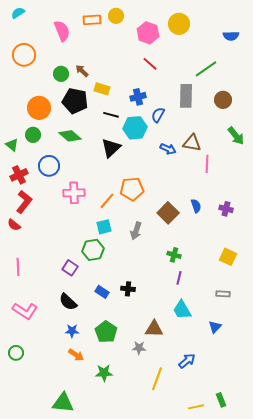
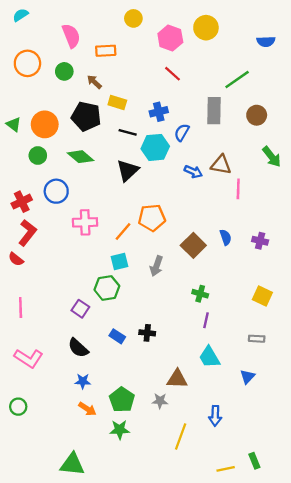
orange rectangle: (92, 20) -> (106, 51), moved
green circle: (61, 74) -> (64, 71), moved
green triangle: (12, 145) -> (14, 124), moved
green pentagon: (106, 332) -> (122, 400), moved
blue arrow: (187, 361) -> (215, 416), turned 132

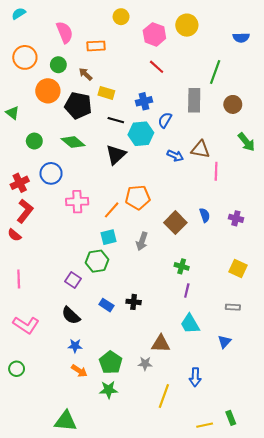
green line: (237, 79) -> (215, 72), turned -35
orange circle: (45, 124) -> (48, 91), moved

